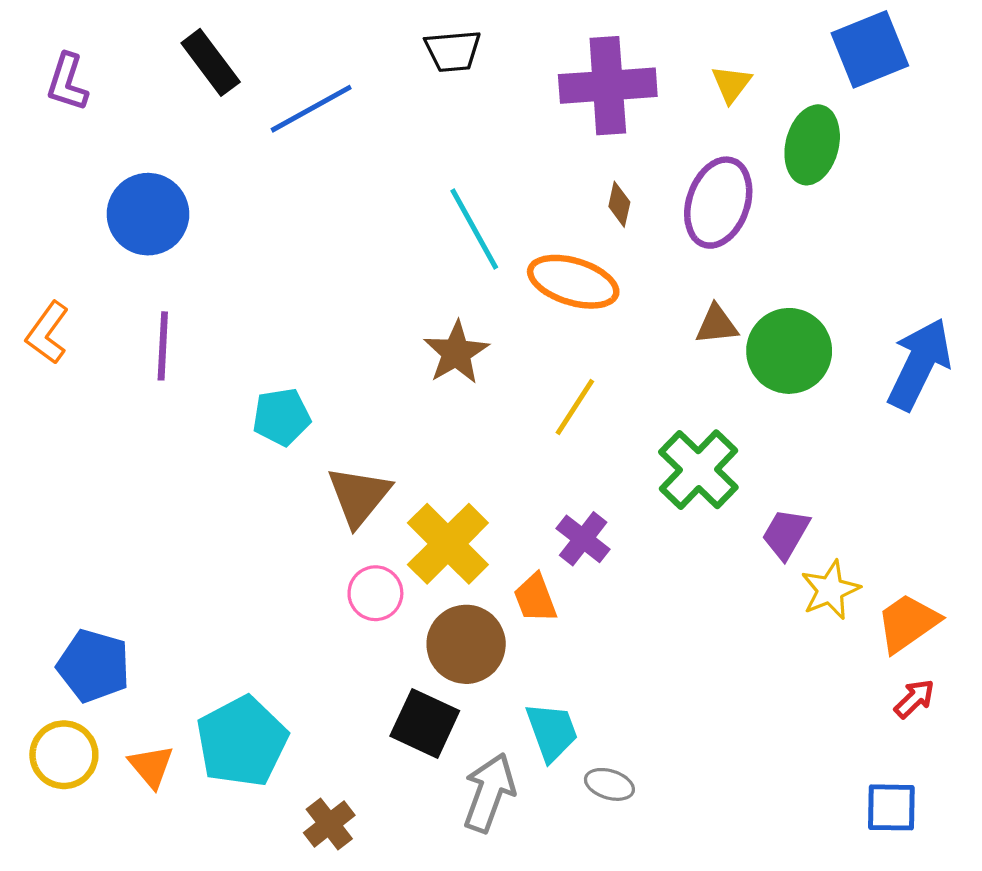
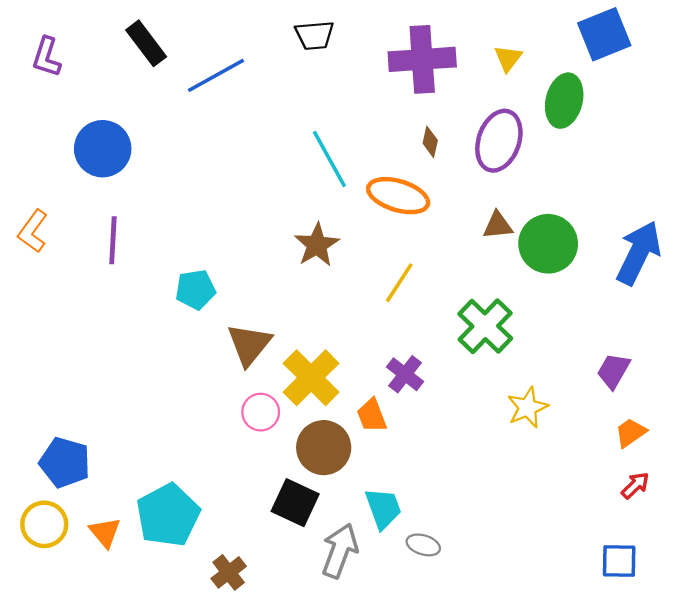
purple trapezoid: (786, 534) -> (613, 371), moved
yellow star: (830, 590) -> (528, 408), moved
orange trapezoid: (908, 623) -> (631, 433), size x0.7

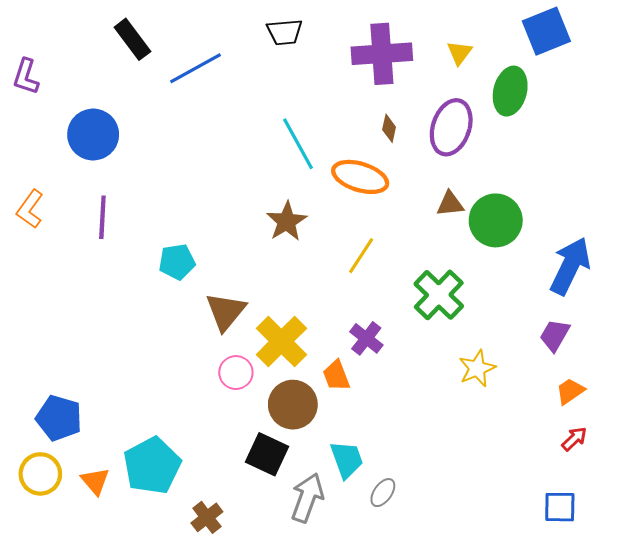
purple L-shape: (47, 57) -> (26, 77), moved
blue arrow: (639, 253) -> (570, 266), moved
gray ellipse: (423, 545) -> (383, 493), turned -72

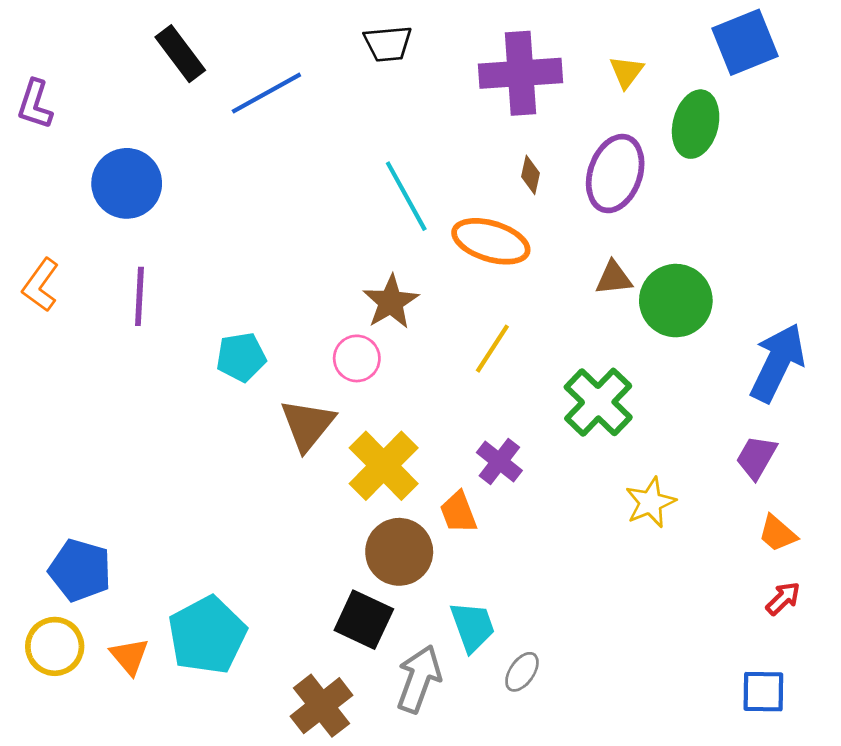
pink circle: (236, 373) -> (357, 358), moved
orange trapezoid: (570, 391) -> (777, 533), turned -104
brown cross: (207, 517) -> (321, 706), moved, size x1.4

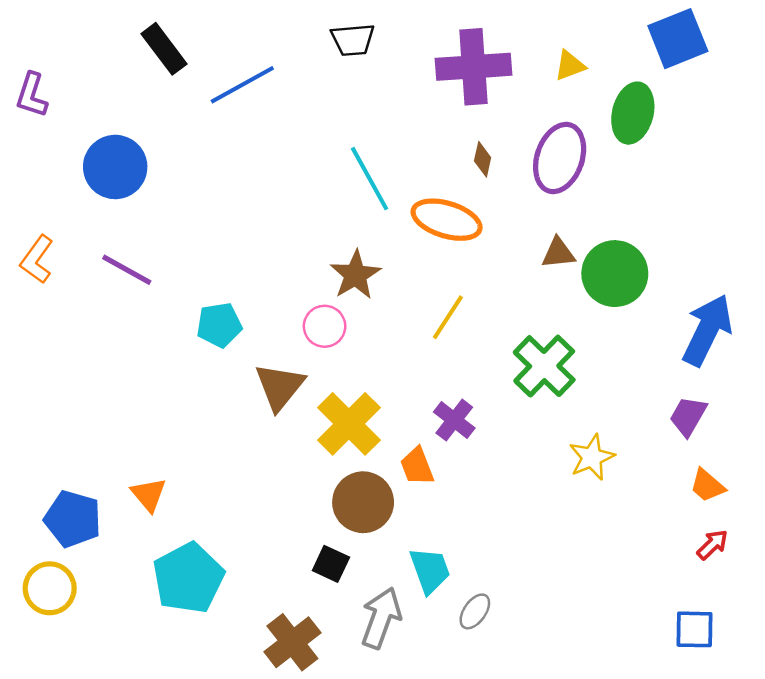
yellow triangle: (626, 72) -> (570, 66), turned 32
purple line: (139, 296) -> (127, 270), turned -64
black square: (364, 620) -> (331, 564), size x0.7
orange triangle: (130, 656) -> (149, 495), moved

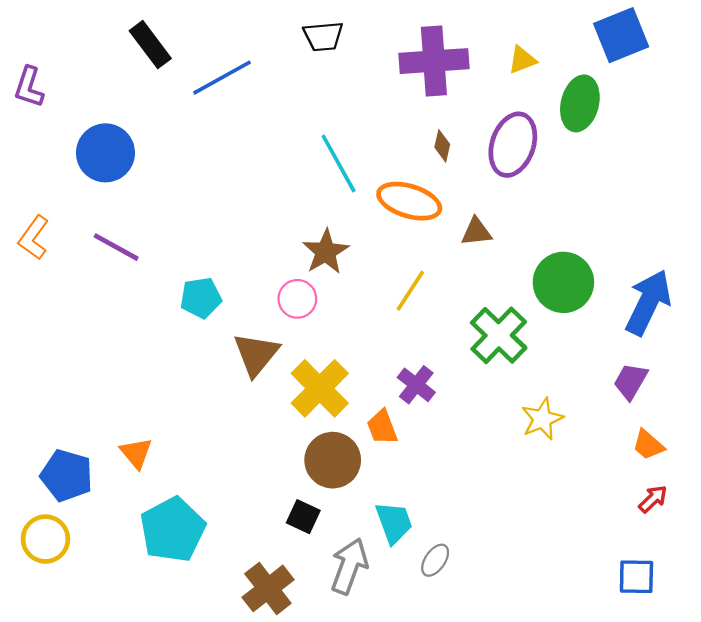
brown triangle: (558, 253) -> (476, 232), moved
green circle: (615, 274) -> (563, 282), moved

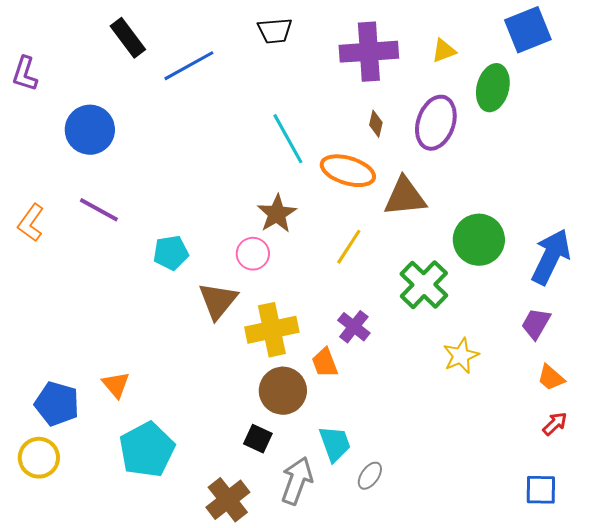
brown triangle: (476, 232) -> (405, 197), size x1.6
orange L-shape: (34, 238) -> (31, 223), moved
yellow cross: (320, 388) -> (272, 330), turned 33

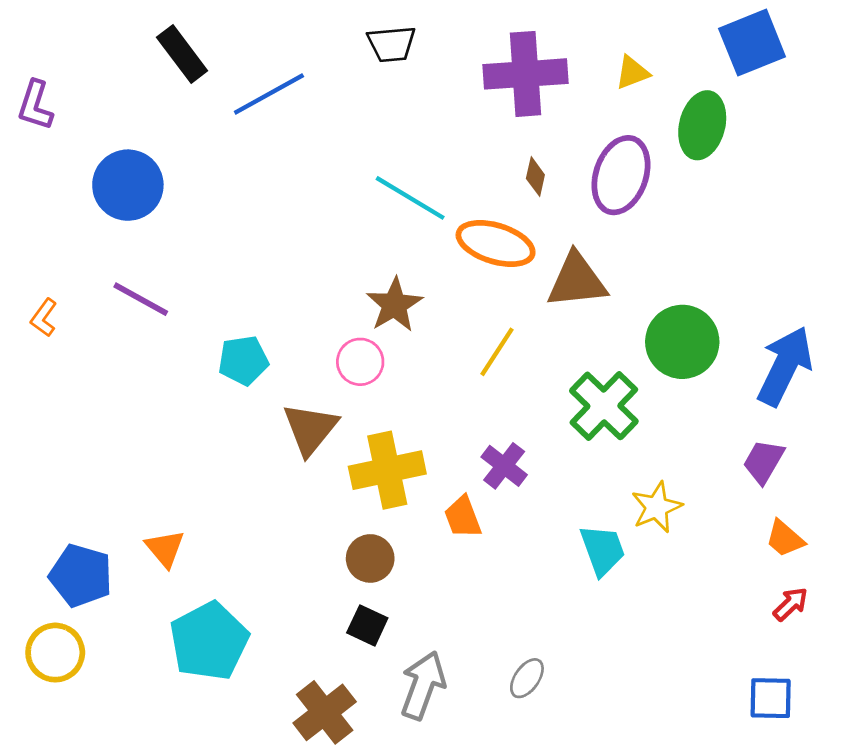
cyan line: (288, 139) -> (410, 198), turned -30
orange L-shape: (31, 223) -> (44, 318), size x0.7
brown circle: (283, 391) -> (370, 558), moved, size x0.7
cyan trapezoid: (335, 444) -> (602, 550), moved

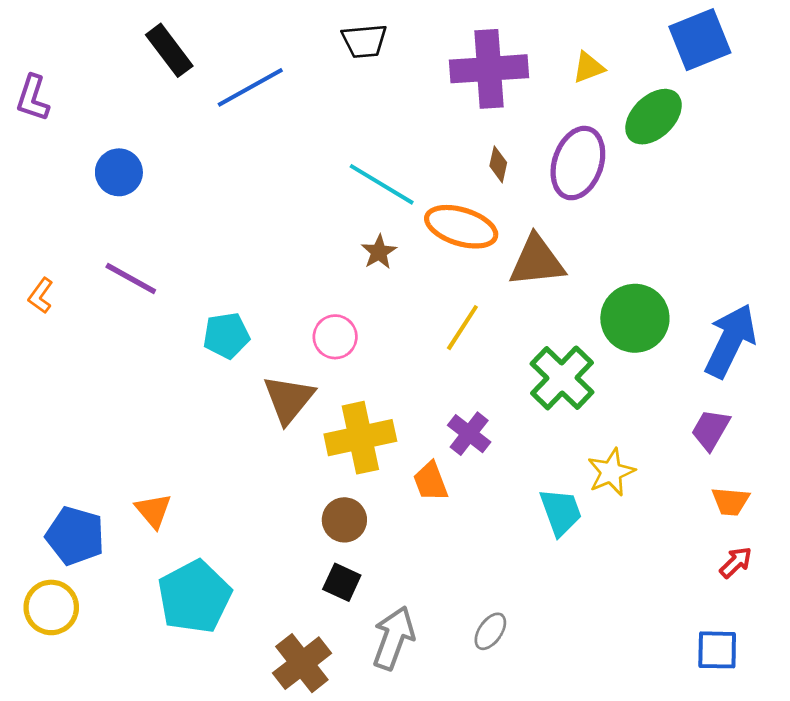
green ellipse: (702, 125) -> (654, 117), turned 32
blue circle: (128, 185) -> (119, 172), size x0.7
brown star: (394, 305) -> (379, 252), moved, size x0.7
orange trapezoid: (785, 539) -> (730, 501), turned -36

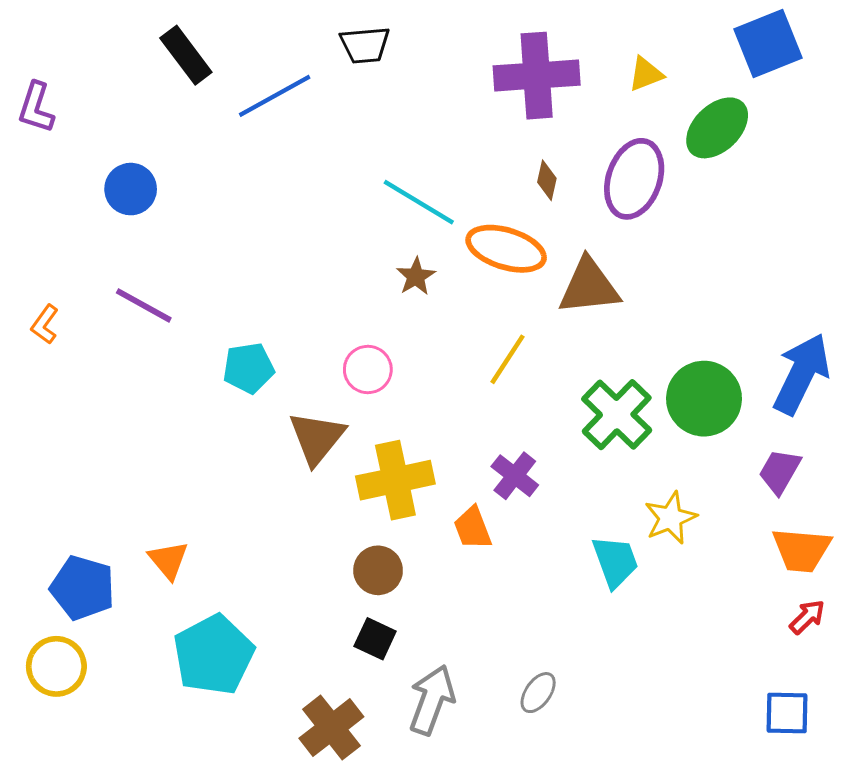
black trapezoid: (364, 41) -> (365, 45), moved
green circle: (635, 318) -> (704, 399), moved
orange trapezoid: (730, 501) -> (802, 550), size x1.4

